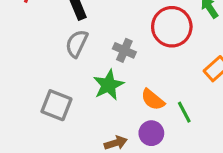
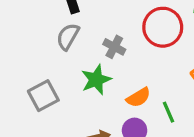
orange semicircle: (153, 100) -> (138, 97), turned -75
gray square: (56, 105) -> (43, 96), turned 36

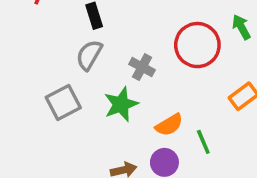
gray square: (43, 96) -> (63, 102), moved

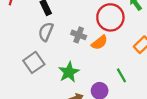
green star: (121, 104) -> (69, 72), moved
orange semicircle: (169, 125) -> (99, 43), moved

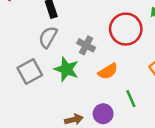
orange semicircle: (99, 43) -> (108, 71), moved
green star: (69, 72) -> (66, 69), moved, turned -30

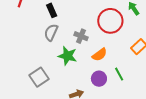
gray square: (30, 72) -> (39, 77), moved
purple circle: (103, 114) -> (99, 79), moved

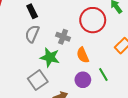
orange semicircle: (100, 55) -> (83, 55), turned 105
gray square: (39, 77) -> (38, 80), moved

